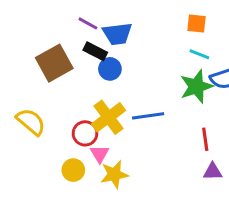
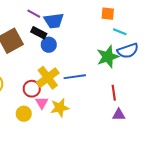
cyan line: (199, 54) -> (120, 32), moved
yellow star: (114, 174) -> (60, 108), moved

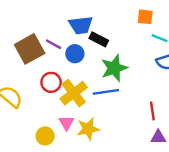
purple line: (34, 14) -> (53, 44), moved
black rectangle: (39, 33) -> (99, 39), moved
green star: (108, 57) -> (114, 68), moved
red circle: (32, 89) -> (51, 82), moved

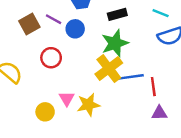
black rectangle: (99, 39) -> (117, 14), moved, turned -42
brown square: (30, 49) -> (29, 24), size x0.7
blue line: (106, 92) -> (130, 77), moved
yellow cross: (74, 93) -> (109, 69), moved

